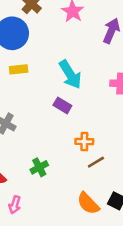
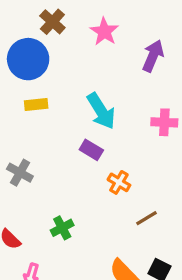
orange cross: (84, 142) -> (119, 182), moved, turned 30
brown line: (96, 162) -> (147, 218), moved

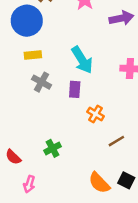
purple arrow: (153, 56) -> (121, 18), turned 55
purple rectangle: (91, 150) -> (75, 89), turned 63
gray cross: (20, 173) -> (42, 82), moved

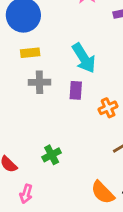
gray cross: (42, 82) -> (39, 82), turned -30
orange cross: (96, 114) -> (108, 108), moved, turned 35

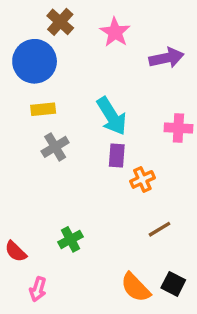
gray cross: (39, 82) -> (55, 147), turned -30
purple rectangle: (76, 90) -> (117, 155), moved

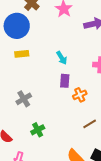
cyan arrow: (112, 116) -> (62, 58), size x0.6
gray cross: (55, 147) -> (24, 99), moved

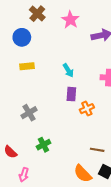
blue circle: (17, 26) -> (22, 37), size x0.7
brown line: (90, 124) -> (97, 150), moved, turned 40

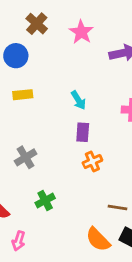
orange cross: (87, 109) -> (92, 162), moved

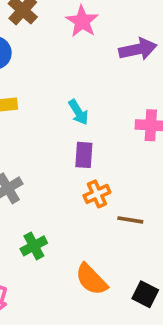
brown line: (117, 207) -> (130, 220), moved
orange semicircle: (98, 240) -> (91, 279), moved

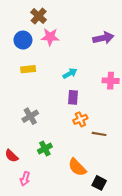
pink star: (82, 21) -> (50, 37), moved, turned -30
cyan arrow: (78, 112) -> (70, 73), turned -88
black square: (145, 294) -> (99, 183), moved

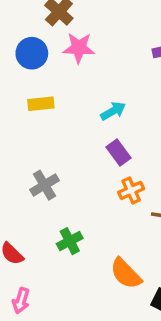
purple rectangle: (73, 97) -> (119, 153), turned -40
pink arrow: (25, 179) -> (21, 301), moved

